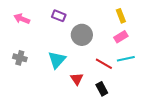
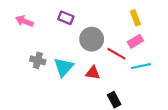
gray cross: (20, 58) -> (38, 60), moved
red line: (104, 64) -> (116, 54), moved
red triangle: (77, 79) -> (93, 73), moved, turned -48

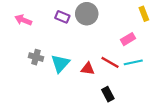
yellow rectangle: (135, 18) -> (144, 14), moved
gray circle: (92, 39) -> (87, 14), moved
red line: (116, 54) -> (110, 62), moved

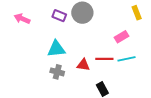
gray cross: (36, 57) -> (57, 72), moved
red line: (110, 62) -> (104, 59), turned -30
cyan triangle: (60, 63) -> (56, 49), moved, turned 42

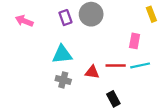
purple rectangle: (59, 16) -> (65, 18), turned 48
pink rectangle: (122, 37) -> (135, 41), turned -48

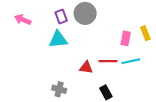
yellow rectangle: (151, 14) -> (145, 33), moved
cyan triangle: (62, 54) -> (58, 39), moved
gray cross: (63, 80) -> (59, 89), moved

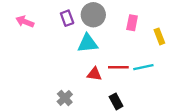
pink rectangle: (126, 38) -> (132, 23), moved
cyan triangle: (58, 39) -> (88, 43), moved
gray cross: (59, 89) -> (65, 98), turned 32

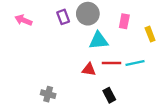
cyan triangle: (88, 43) -> (99, 41), moved
gray cross: (65, 98) -> (48, 94), moved, turned -32

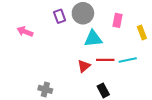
pink arrow: (23, 20) -> (25, 32), moved
red triangle: (89, 69) -> (84, 66), turned -48

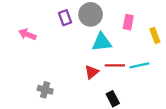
gray cross: (45, 89) -> (45, 90), moved

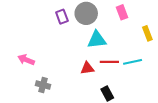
pink rectangle: (128, 22) -> (122, 12), moved, turned -32
pink arrow: (27, 34) -> (26, 60), moved
red triangle: (92, 72) -> (87, 68), turned 32

